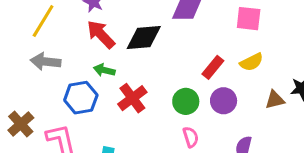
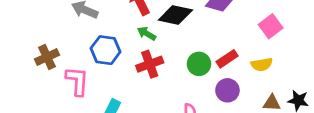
pink square: (249, 19) -> (271, 26), turned 30
green arrow: (104, 70) -> (146, 34), moved
green circle: (186, 101) -> (199, 64), moved

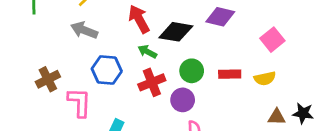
red rectangle: (227, 59) -> (230, 74), turned 35
green circle: (199, 64) -> (192, 71), moved
purple circle: (227, 90) -> (183, 100), moved

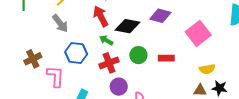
gray arrow: (84, 30) -> (60, 23), turned -150
pink square: (272, 40) -> (198, 33), size x1.4
yellow semicircle: (265, 78) -> (207, 69), moved
purple circle: (183, 100) -> (119, 87), moved

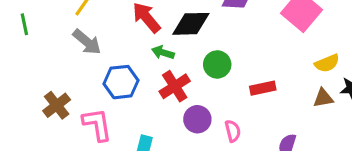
red rectangle: (166, 58) -> (263, 88), moved

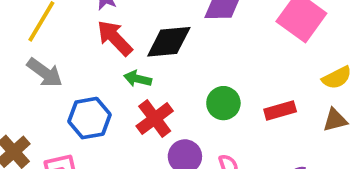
green circle: (217, 64) -> (223, 103), moved
red rectangle: (263, 88) -> (280, 110), moved

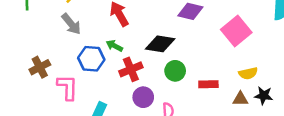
black diamond: (169, 42) -> (160, 44), moved
green arrow: (138, 79) -> (114, 46), moved

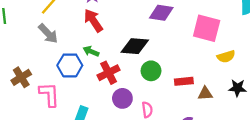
pink square: (236, 31) -> (207, 28), turned -32
yellow semicircle: (248, 73) -> (226, 57), moved
brown triangle: (240, 99) -> (205, 94), moved

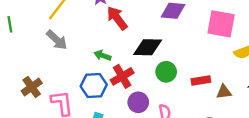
red arrow: (93, 20) -> (117, 18), moved
blue hexagon: (70, 65) -> (94, 86), moved

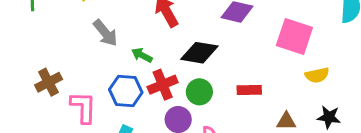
gray arrow: (57, 40) -> (105, 33), moved
green circle: (166, 72) -> (199, 92), moved
red rectangle: (201, 80) -> (249, 90), moved

